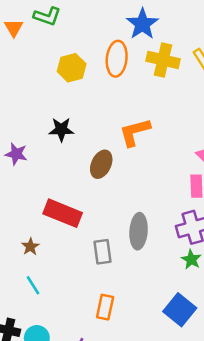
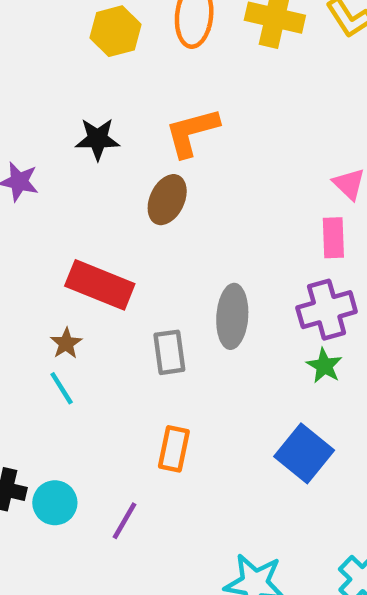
orange L-shape: (135, 132) -> (192, 132), moved
brown star: (30, 247) -> (66, 343), moved
cyan line: (33, 285) -> (62, 388), moved

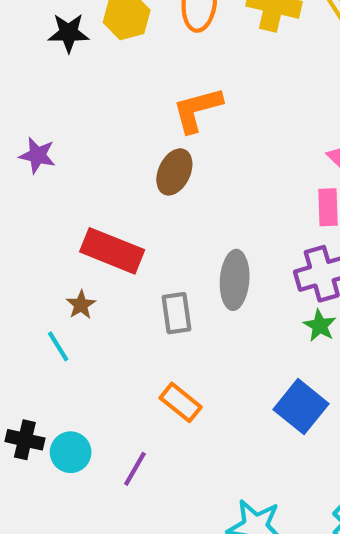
black star: (98, 139) -> (69, 33), moved
cyan line: (62, 388) -> (58, 346), moved
orange rectangle: (174, 449) -> (181, 402), turned -63

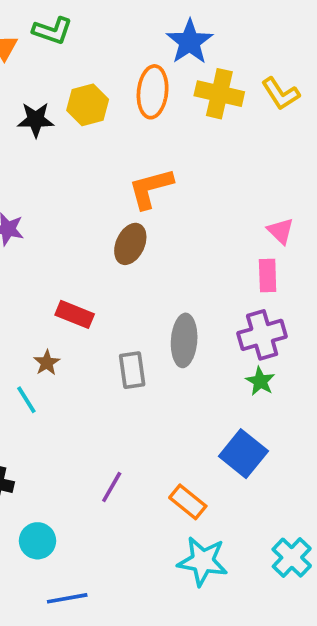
red rectangle: (112, 251) -> (75, 314), size x0.7
orange rectangle: (181, 402) -> (188, 502), moved
cyan circle: (71, 452) -> (38, 541), moved
purple line: (135, 469) -> (112, 487), moved

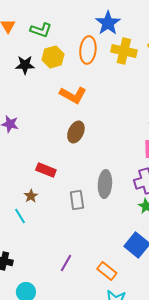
green L-shape: (52, 31) -> (41, 30), moved
orange L-shape: (151, 188) -> (73, 95), moved, turned -136

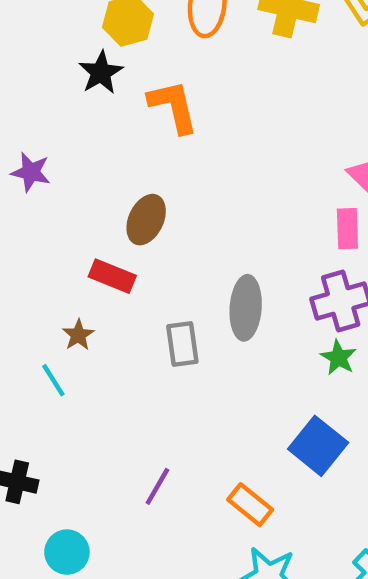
black star: (25, 65) -> (101, 73), moved, turned -30
orange L-shape: (73, 95) -> (173, 106), turned -132
brown ellipse: (76, 132) -> (146, 220), moved

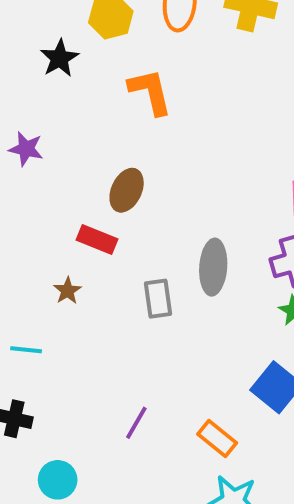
black star: (101, 73) -> (60, 58), moved
cyan line: (53, 380) -> (26, 350), moved, turned -52

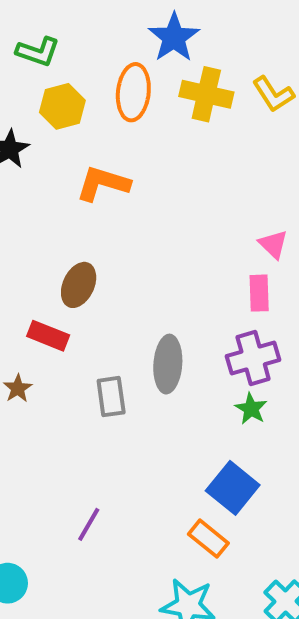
orange L-shape: (150, 92) -> (103, 184), turned -60
orange rectangle: (217, 438) -> (208, 539), moved

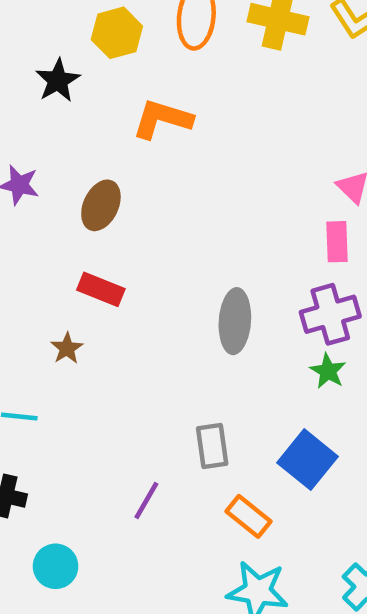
brown ellipse: (79, 285) -> (101, 205), moved
gray rectangle: (111, 397) -> (212, 446), moved
orange rectangle: (208, 539) -> (248, 516), moved

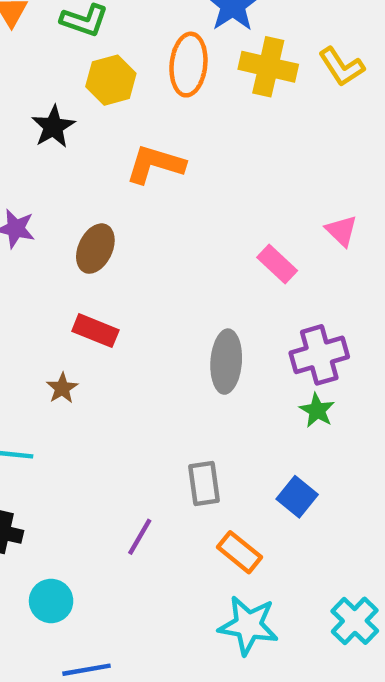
pink rectangle: (337, 242) -> (277, 264), moved, turned -45
blue square: (308, 460) -> (297, 497), size x0.7

